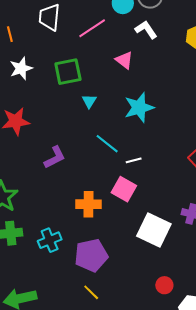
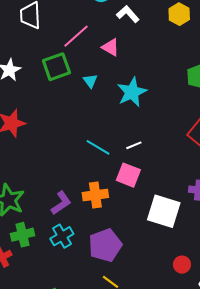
pink line: (92, 28) -> (76, 36), moved
cyan triangle: (89, 101) -> (90, 81), moved
cyan line: (107, 144) -> (98, 147), moved
purple L-shape: (55, 157) -> (61, 203), moved

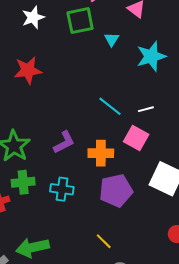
purple L-shape: (61, 203) -> (64, 142), moved
cyan cross: (62, 236) -> (62, 189), turned 30
purple pentagon: (105, 245) -> (116, 191), moved

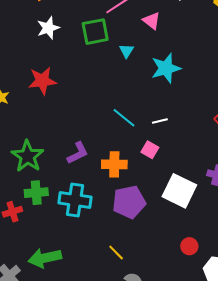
pink square: (136, 138) -> (150, 150), size x0.7
cyan cross: (62, 189) -> (75, 200), size x1.4

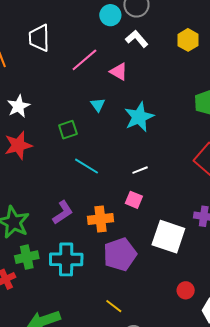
white star: (48, 28) -> (19, 106), moved
green square: (95, 32) -> (68, 130), moved, size x0.7
cyan line: (124, 118) -> (86, 166), moved

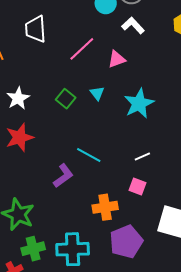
pink triangle: (119, 72) -> (117, 59), turned -48
green square: (68, 130) -> (66, 99), moved, turned -30
purple L-shape: (63, 213) -> (63, 176), moved

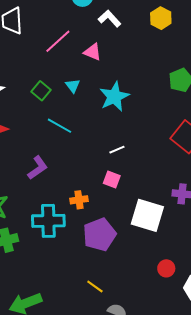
pink triangle: (117, 59) -> (93, 52), turned 42
cyan line: (89, 155) -> (60, 126), moved
orange cross: (105, 207) -> (79, 200), size x0.7
cyan cross: (73, 249) -> (48, 221), moved

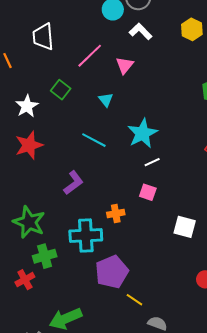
pink triangle: (93, 52) -> (125, 65), turned 48
green square: (41, 91) -> (61, 90), moved
cyan star: (114, 97) -> (143, 133), moved
white square: (147, 215) -> (185, 227), size x0.7
purple pentagon: (99, 235) -> (112, 272), moved

